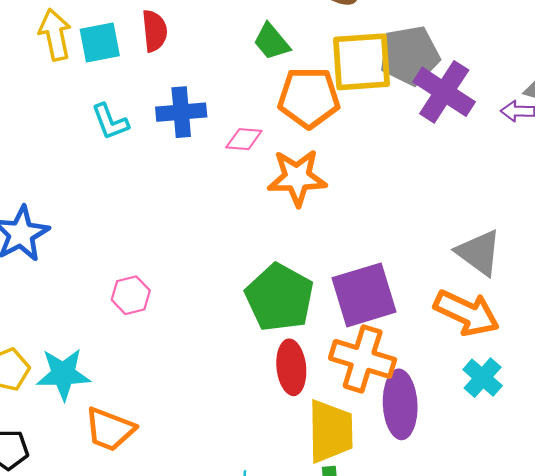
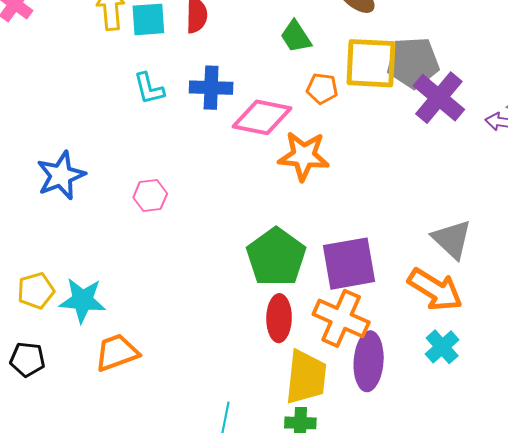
orange pentagon: (309, 98) -> (322, 89), size x0.6
pink diamond: (244, 139) -> (262, 117), size x1.8
pink hexagon: (131, 295) -> (150, 196), moved
orange trapezoid: (110, 429) -> (117, 353), turned 132

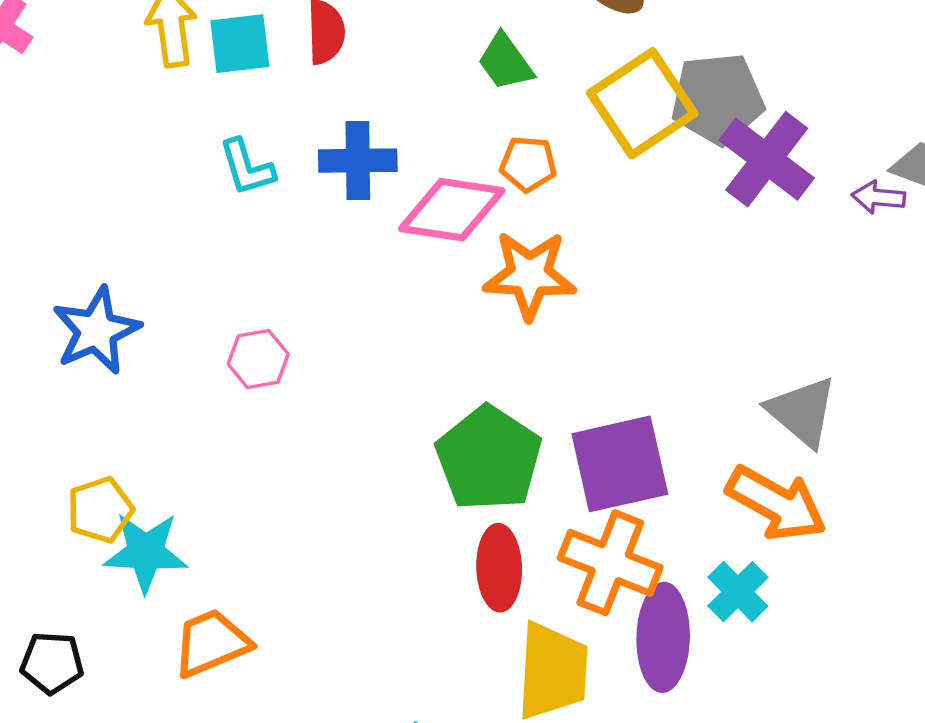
yellow square: (371, 63) -> (642, 103), turned -34
orange pentagon: (322, 89) -> (528, 164), moved
yellow pentagon: (36, 291) -> (100, 510), moved
cyan cross: (442, 347) -> (738, 592), moved

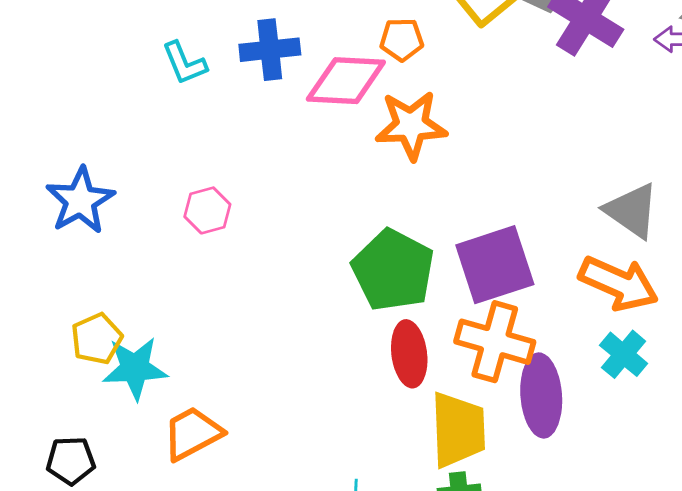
cyan cross: (738, 592) -> (624, 354), moved

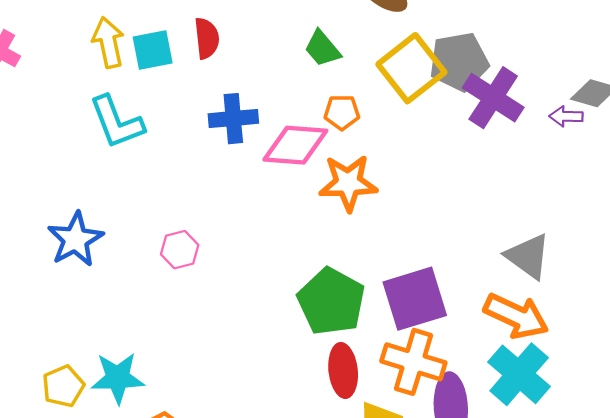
cyan L-shape: (184, 63) -> (117, 122), moved, size x1.5
yellow pentagon: (97, 339) -> (63, 386), moved
cyan cross: (624, 354) -> (519, 374), size x1.6

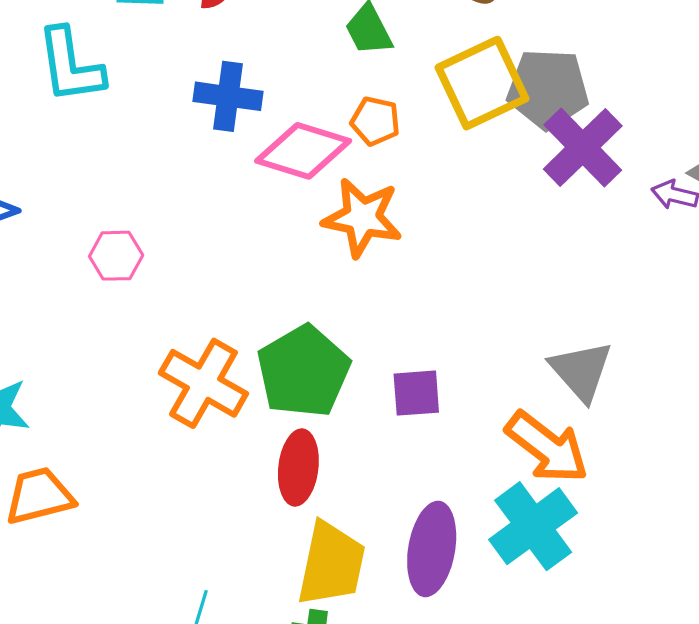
purple square: (415, 299) -> (416, 393), size x0.6
orange cross: (413, 362) -> (203, 383), moved

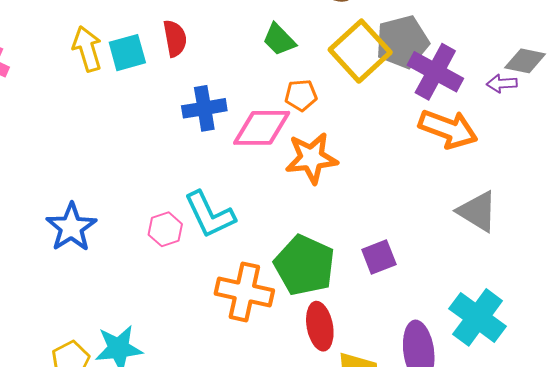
cyan L-shape: (70, 66) -> (210, 215), moved
orange arrow: (547, 447) -> (448, 129), moved

